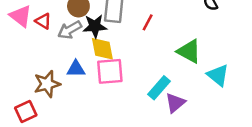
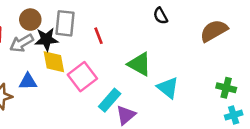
red line: (148, 22) -> (98, 36), turned -49
pink square: (110, 71) -> (82, 77), moved, turned -32

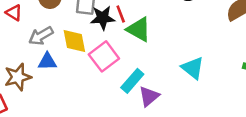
black star: (46, 39) -> (103, 18), moved
gray arrow: (22, 43) -> (41, 36), moved
green triangle: (139, 64) -> (139, 29), moved

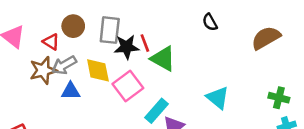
red triangle: (14, 13) -> (51, 42), moved
brown star: (18, 77) -> (43, 70), moved

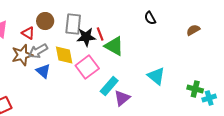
brown semicircle: (266, 38) -> (193, 30), size x0.6
blue triangle: (71, 91) -> (43, 71), turned 42
green cross: (279, 98) -> (195, 89), moved

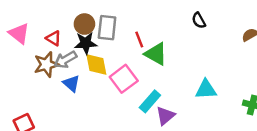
brown circle: (45, 21) -> (84, 24), moved
black star: (86, 37) -> (86, 43), moved
cyan triangle: (156, 76) -> (206, 89), turned -42

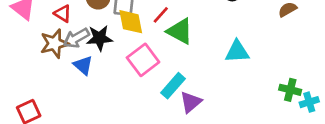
red line: (139, 39) -> (161, 15), turned 63
black star: (86, 43) -> (99, 38), moved
yellow diamond: (96, 64) -> (131, 22), moved
cyan triangle: (206, 89) -> (237, 52), moved

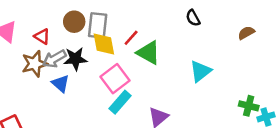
cyan triangle: (237, 52) -> (200, 71), turned -35
cyan rectangle: (173, 86) -> (120, 102), moved

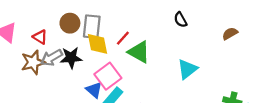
blue triangle: (61, 84) -> (94, 90), moved

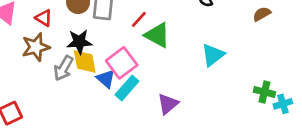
yellow diamond: (98, 44) -> (85, 62), moved
gray arrow: (52, 58) -> (64, 68), moved, turned -30

